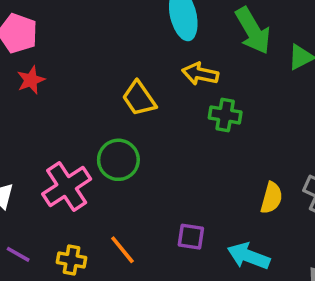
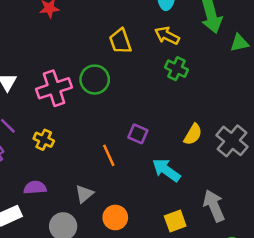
purple square: (191, 237) -> (138, 134), moved
orange line: (122, 250) -> (109, 155), moved

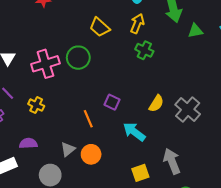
yellow arrow: (167, 36) -> (137, 24), turned 84
yellow trapezoid: (120, 41) -> (100, 27), turned -30
orange circle: (115, 217) -> (91, 154), moved

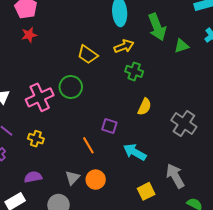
yellow arrow: (137, 24) -> (124, 46), turned 54
yellow semicircle: (156, 103) -> (145, 107), moved

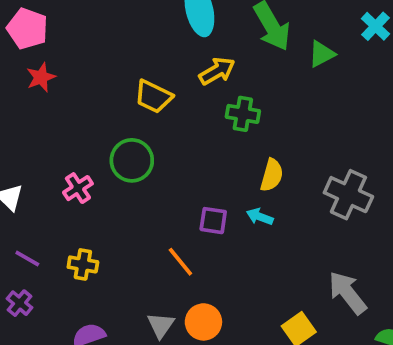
pink cross: (40, 97) -> (78, 188), size x0.6
cyan arrow: (135, 152) -> (260, 217), moved, size x0.6

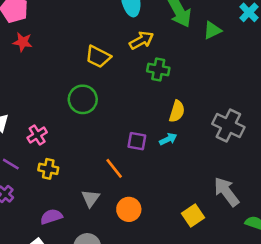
red star: (41, 77) -> (23, 42), turned 30
pink cross: (78, 188) -> (37, 135), moved
cyan arrow: (260, 217) -> (168, 139), turned 132
gray triangle: (161, 325) -> (90, 198), moved

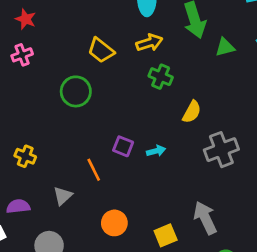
yellow semicircle: (177, 111) -> (192, 112), moved
gray cross: (228, 126) -> (221, 150), turned 32
pink cross: (37, 135) -> (22, 55), moved
orange circle: (129, 209) -> (114, 223), moved

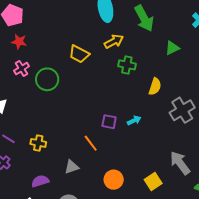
green triangle: (225, 47) -> (172, 48), moved
green circle: (76, 91) -> (47, 79), moved
gray triangle: (63, 196) -> (72, 167), turned 35

